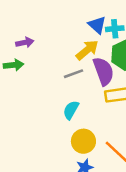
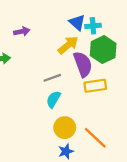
purple arrow: (25, 42) -> (22, 31), moved
gray line: (73, 74) -> (52, 78), moved

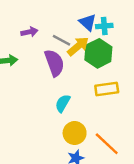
green hexagon: (103, 50) -> (98, 53), moved
purple semicircle: (83, 64) -> (54, 63), moved
gray line: (52, 78) -> (62, 40), moved, turned 48

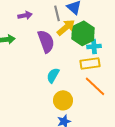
cyan cross: (104, 26) -> (94, 46), moved
gray line: (62, 40) -> (57, 13), moved, turned 49
orange line: (107, 144) -> (95, 86), moved

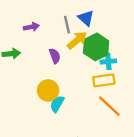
purple semicircle: (46, 41) -> (55, 56), size x0.6
cyan semicircle: (53, 75) -> (57, 104), moved
yellow circle: (63, 100) -> (48, 90), moved

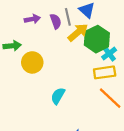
purple semicircle: (55, 56) -> (56, 21), moved
cyan cross: (108, 61) -> (109, 54), turned -32
yellow circle: (48, 90) -> (32, 62), moved

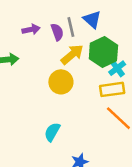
yellow arrow: (78, 32) -> (72, 54), moved
yellow circle: (32, 62) -> (61, 82), moved
cyan semicircle: (58, 96) -> (52, 132), moved

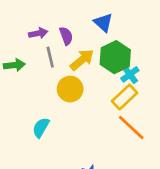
gray line: (71, 27) -> (50, 57), moved
yellow rectangle: (112, 89) -> (125, 97), turned -35
cyan semicircle: (52, 132) -> (41, 128), moved

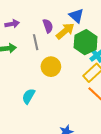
purple arrow: (38, 33) -> (12, 24), moved
yellow arrow: (82, 60) -> (65, 31), moved

